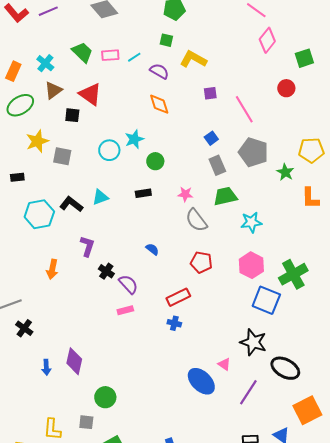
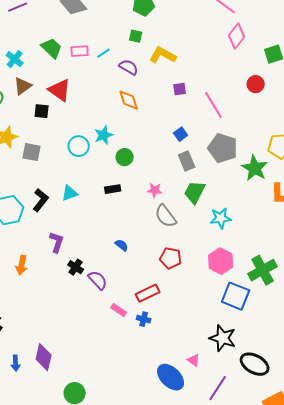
green star: (285, 172) -> (255, 168), size x1.5
green trapezoid: (225, 196) -> (195, 192), turned -50
black L-shape: (71, 204) -> (41, 200), turned 90
pink rectangle: (125, 310) -> (119, 310), moved, turned 49

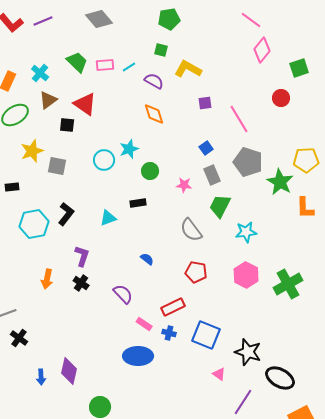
pink star: (155, 190) -> (184, 185), moved
cyan triangle: (70, 193) -> (108, 218), moved
black cross: (76, 267) -> (81, 283), moved
blue square: (236, 296) -> (206, 335), moved
blue ellipse: (171, 377) -> (138, 356), moved, turned -44

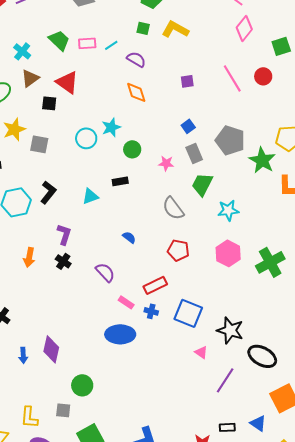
yellow L-shape: (188, 69) -> (175, 29), moved
pink line: (239, 119) -> (232, 78), moved

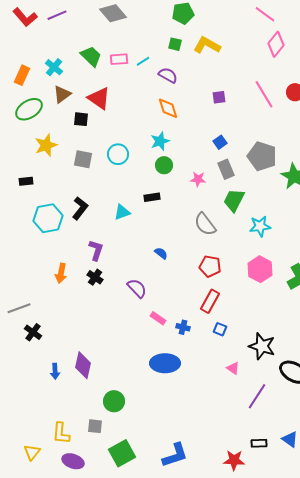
cyan star: (111, 127) -> (160, 141), moved
gray square: (39, 144) -> (83, 159), moved
red rectangle: (155, 285) -> (210, 301), moved, turned -35
blue square: (188, 313) -> (220, 329), size x0.5
blue ellipse: (120, 334) -> (165, 363), moved

